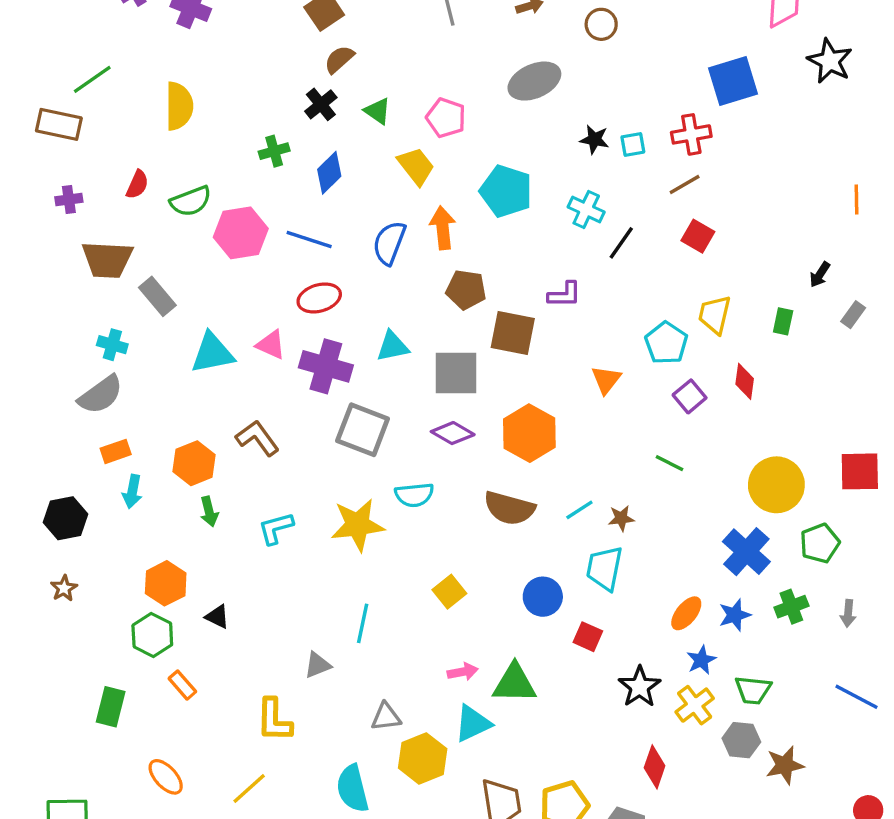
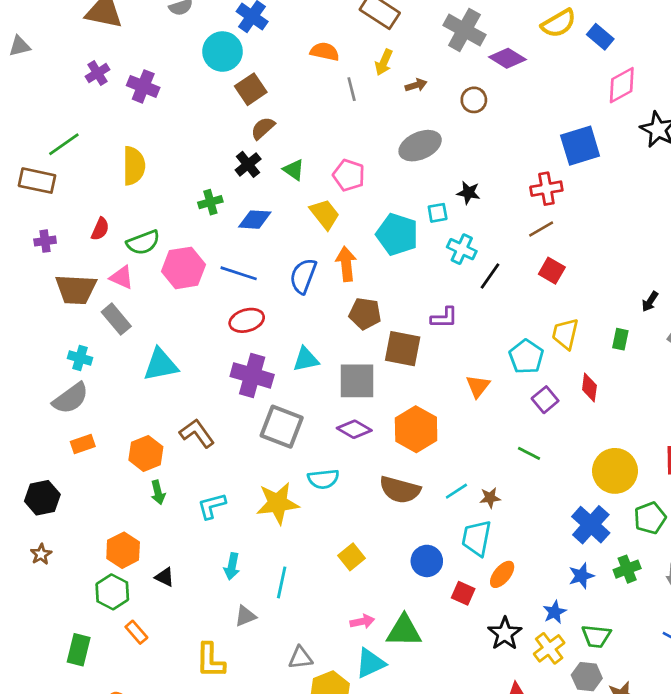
cyan square: (633, 144) -> (438, 213), moved
blue diamond: (329, 173) -> (255, 220), turned 48
pink triangle: (271, 345) -> (122, 277), moved
cyan arrow: (132, 492) -> (232, 566), moved
orange ellipse: (686, 613) -> (502, 574), moved

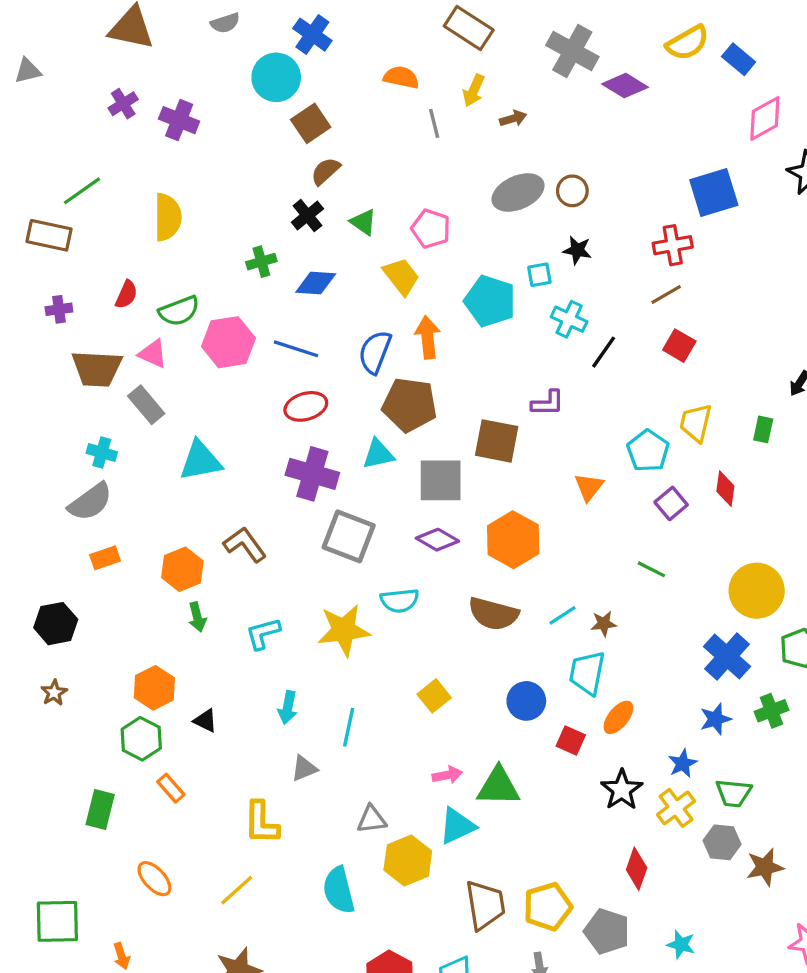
brown circle: (474, 100) -> (572, 191), moved
brown pentagon: (365, 314) -> (409, 405), moved, size x1.4

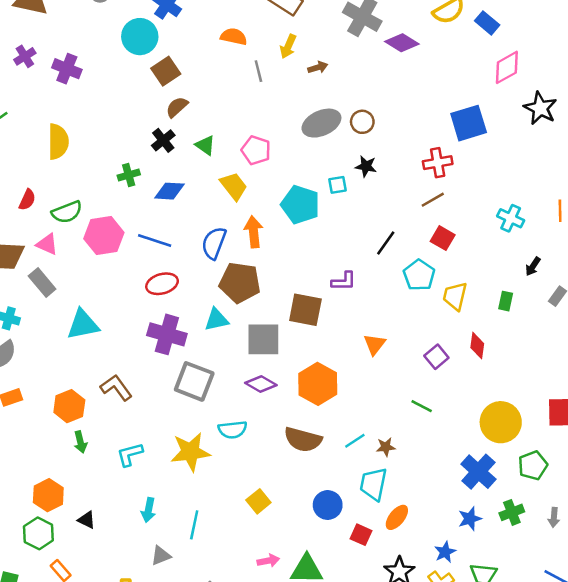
cyan cross: (569, 319) -> (511, 218), moved
cyan pentagon: (648, 451) -> (419, 275), moved

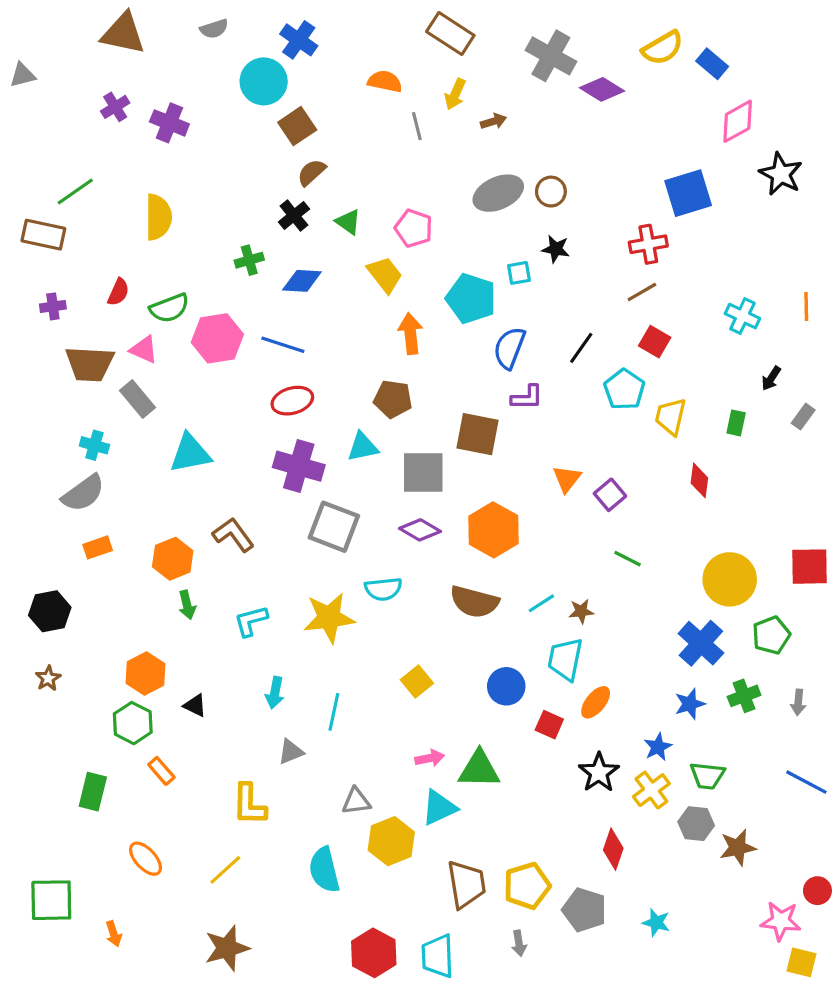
blue semicircle: (214, 243) -> (509, 348), moved
brown pentagon: (240, 283) -> (393, 399), size x0.7
purple square: (436, 357) -> (610, 495), moved

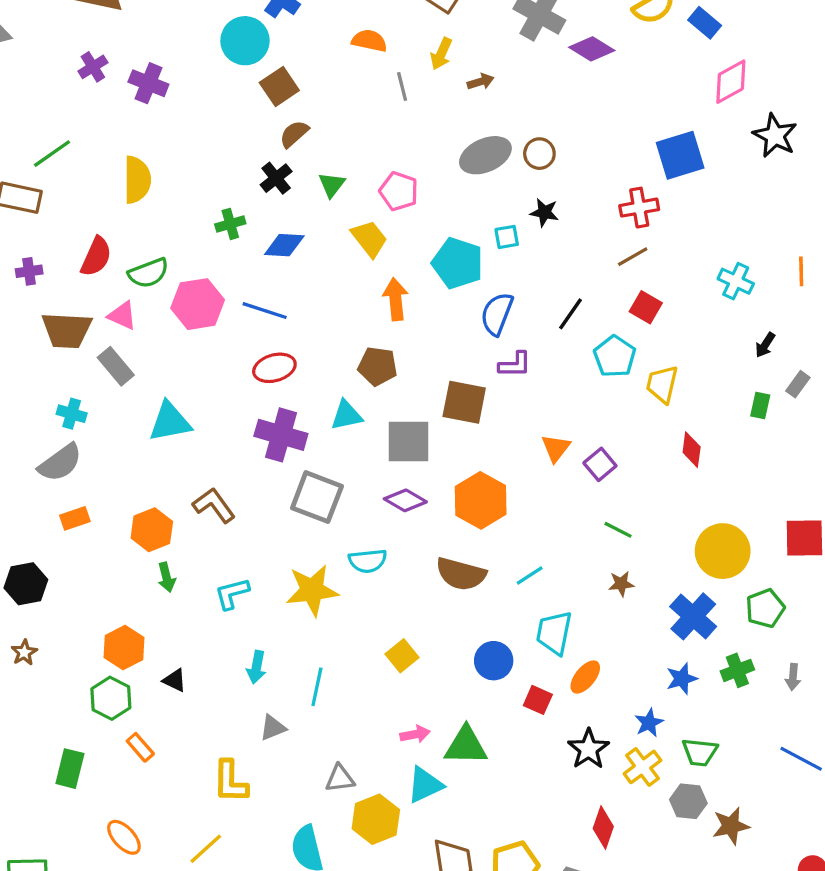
green triangle: (348, 222) -> (332, 185), turned 32
red semicircle: (118, 292) -> (96, 257), size x1.4
green rectangle: (736, 423) -> (760, 405), moved
brown star: (581, 611) -> (621, 584), moved

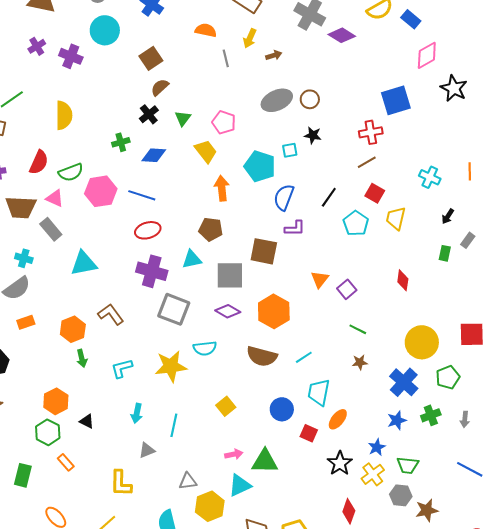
cyan circle: (245, 41) -> (105, 30), moved
yellow trapezoid: (662, 384) -> (396, 218), moved

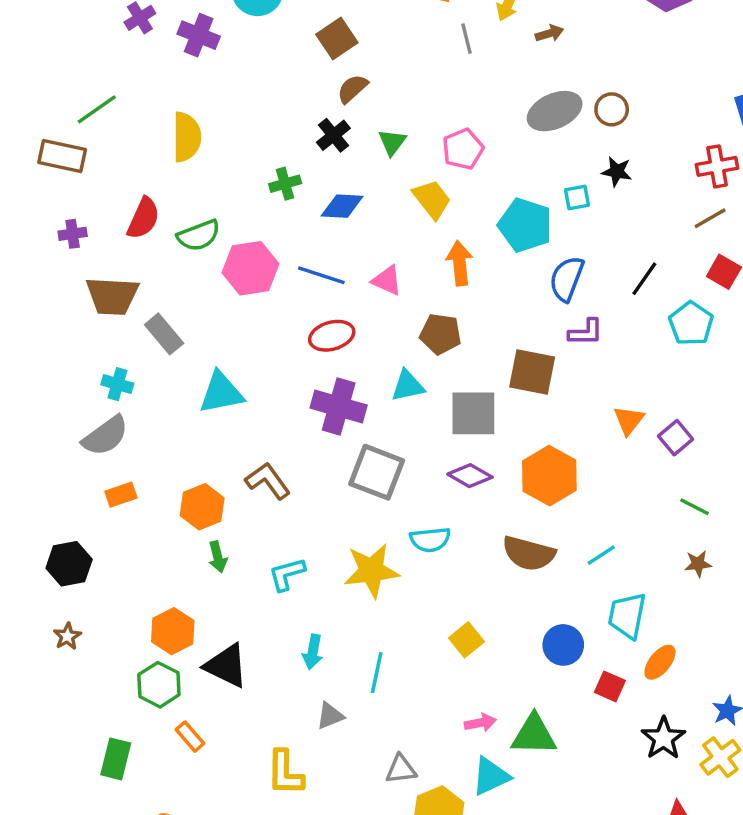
pink pentagon: (224, 122) -> (463, 149), turned 30
pink triangle: (55, 198) -> (387, 280), moved
black triangle: (87, 421) -> (226, 666), size x1.8

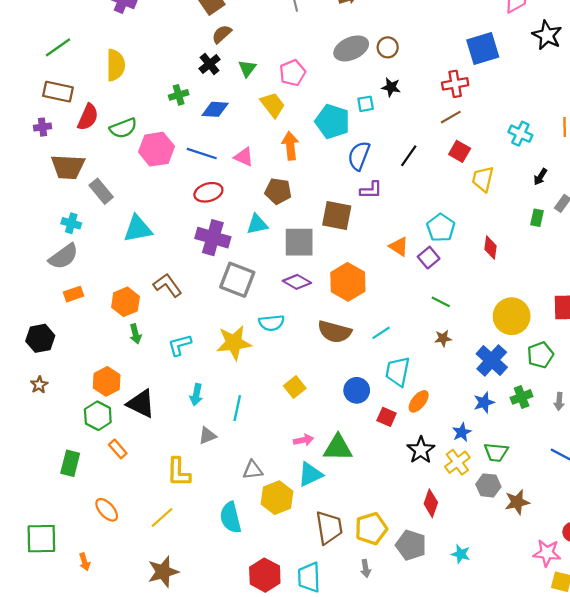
brown rectangle: (62, 156) -> (58, 92), moved
cyan pentagon: (691, 324) -> (441, 228), moved
orange triangle: (629, 420) -> (399, 246), turned -35

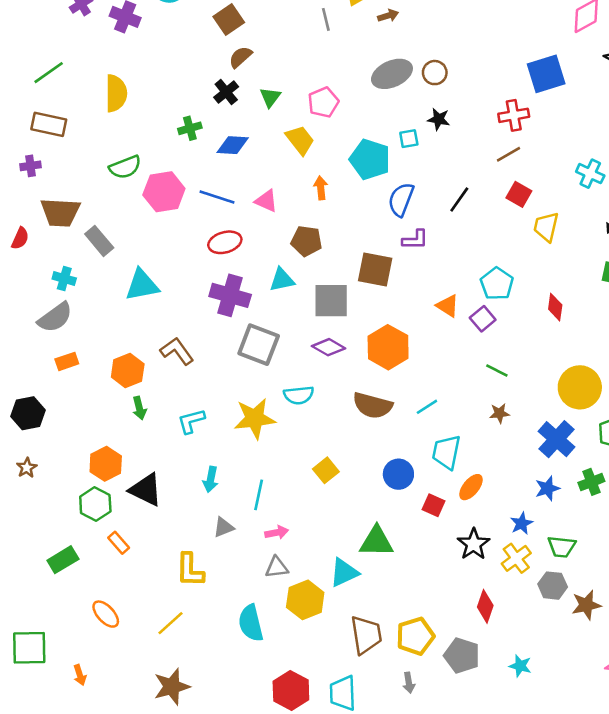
red semicircle: (88, 117) -> (20, 238), moved, size x0.7
orange arrow: (290, 146) -> (321, 188), size x0.7
pink arrow: (304, 440) -> (277, 532), moved
green rectangle: (70, 463) -> (63, 560), turned 45

